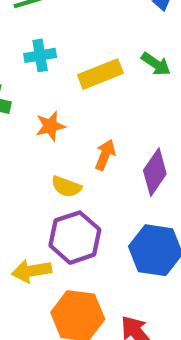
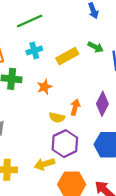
orange arrow: (105, 155) -> (75, 107), moved

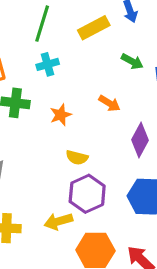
green line: (30, 21) -> (42, 24), turned -50
yellow rectangle: (67, 56) -> (94, 28), moved
orange arrow: (75, 107) -> (109, 103), moved, turned 105

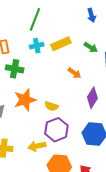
yellow rectangle: (94, 28) -> (61, 44), moved
orange star: (61, 115) -> (25, 100), moved, size x1.6

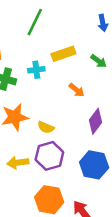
cyan cross: (37, 46) -> (36, 70), moved
yellow arrow: (37, 146) -> (18, 163), moved

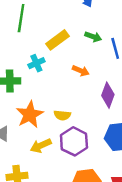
yellow arrow: (18, 163) -> (41, 146), moved

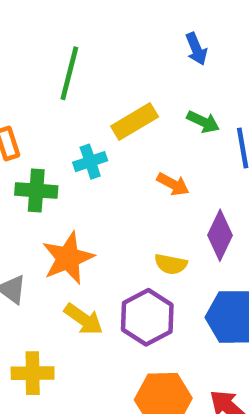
yellow semicircle: (62, 115) -> (171, 264), moved
yellow arrow: (41, 146) -> (83, 319), turned -126

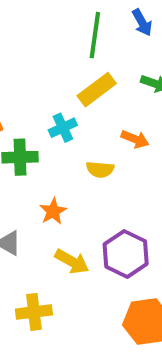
green line: (69, 73) -> (95, 35), moved
orange star: (68, 258) -> (53, 211), size x0.6
yellow semicircle: (171, 264) -> (100, 169), moved

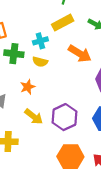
orange arrow: (135, 139) -> (80, 54), size x1.5
yellow semicircle: (100, 169) -> (40, 62), moved

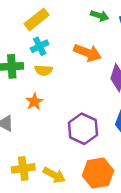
yellow rectangle: (63, 23) -> (37, 19), moved
yellow arrow: (34, 117) -> (54, 175), moved

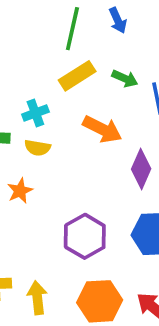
yellow rectangle: (37, 19) -> (77, 76), moved
yellow arrow: (54, 175) -> (37, 298), turned -130

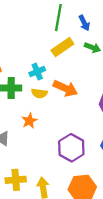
blue arrow: (118, 20) -> (84, 23), moved
orange arrow: (102, 129) -> (65, 88), moved

